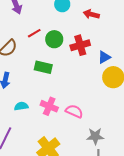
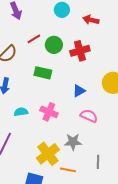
blue triangle: (104, 57) -> (79, 91), moved
pink semicircle: (74, 111) -> (89, 116), moved
gray star: (95, 136) -> (73, 142), moved

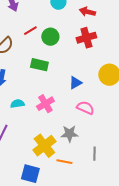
red cross: (80, 51) -> (86, 38), moved
pink cross: (49, 112) -> (45, 104), turned 36

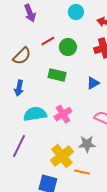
blue triangle: (75, 83) -> (93, 83), moved
cyan semicircle: (17, 104) -> (35, 114), size x1.6

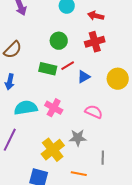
red line: (48, 41) -> (68, 66), moved
pink cross: (63, 114) -> (54, 108), turned -30
orange line: (82, 172) -> (79, 174), moved

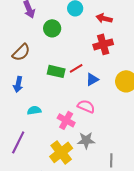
green circle: (59, 41) -> (52, 28), moved
cyan semicircle: (26, 108) -> (34, 110), size x0.6
pink cross: (54, 108) -> (66, 120), moved
pink semicircle: (94, 112) -> (86, 106), moved

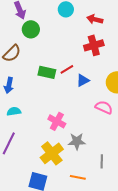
green circle: (52, 28) -> (31, 29), moved
pink semicircle: (86, 106) -> (104, 107), moved
cyan semicircle: (34, 110) -> (14, 111), moved

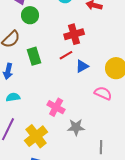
red cross: (94, 45) -> (74, 34), moved
green rectangle: (47, 72) -> (34, 56), moved, turned 60
yellow cross: (52, 153) -> (36, 136), moved

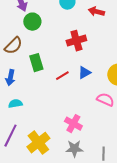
red line: (66, 55) -> (62, 76), moved
pink cross: (56, 107) -> (73, 124), moved
gray star: (76, 127) -> (74, 149), moved

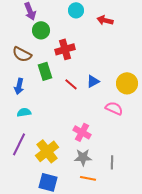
red cross: (76, 41) -> (65, 49), moved
brown semicircle: (13, 46) -> (22, 54), turned 72
red line: (62, 76) -> (71, 84), turned 72

